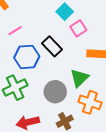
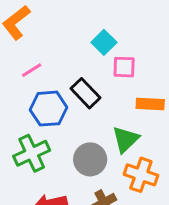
pink square: (78, 28) -> (124, 67), turned 35

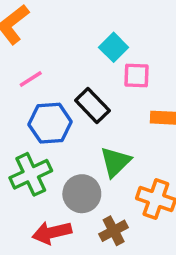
green triangle: (126, 139) -> (115, 162), moved
gray circle: (90, 159) -> (82, 194), moved

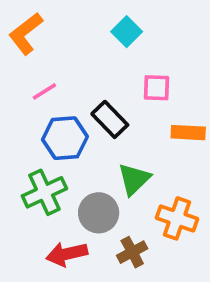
cyan square: (114, 47) -> (127, 32), moved

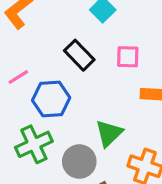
pink line: (44, 91) -> (18, 77), moved
black rectangle: (110, 119) -> (79, 55), moved

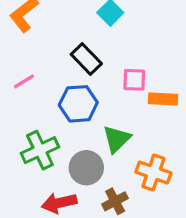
pink square: (128, 57) -> (134, 80), moved
blue hexagon: (51, 99) -> (78, 104), moved

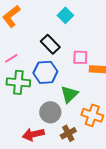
green cross: (40, 150) -> (18, 82), moved, turned 30

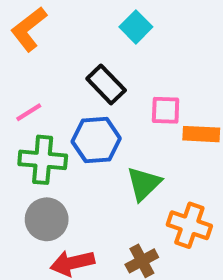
gray circle: (50, 112) -> (47, 219), moved

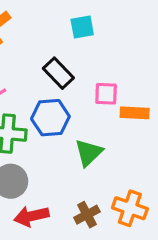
cyan square: (136, 27) -> (82, 27), turned 35
orange cross: (189, 225) -> (130, 208), moved

